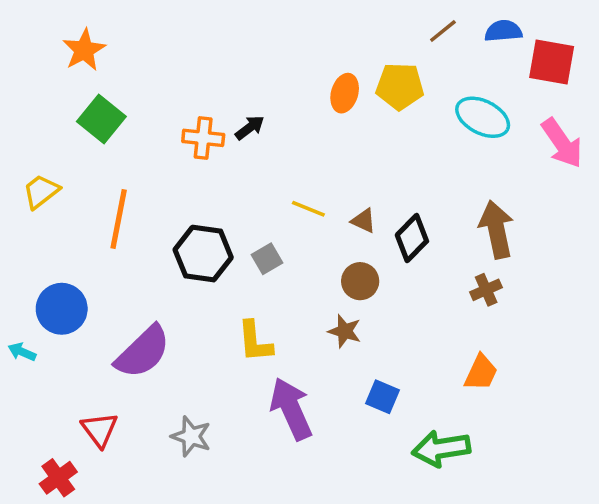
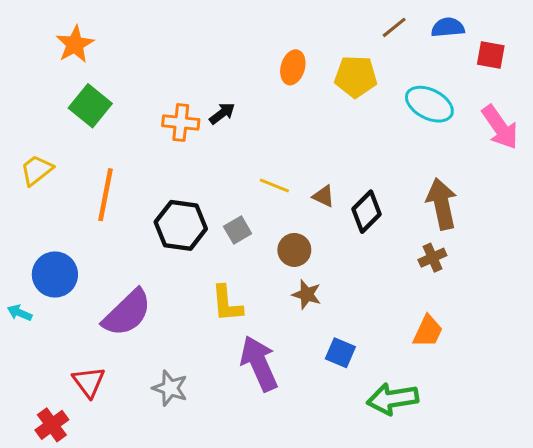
red square: (552, 62) -> (491, 55), size x0.7
orange ellipse: (345, 93) -> (293, 67), moved
brown circle: (360, 281) -> (294, 250), moved

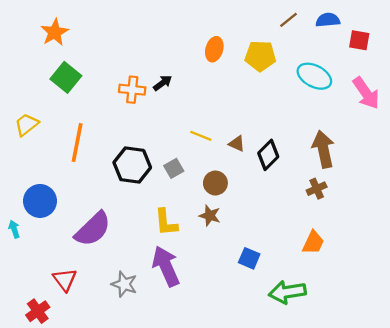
brown star: (307, 294) -> (210, 216), moved
cyan arrow: (20, 313) -> (14, 229), turned 48
purple arrow: (259, 364) -> (166, 266), moved

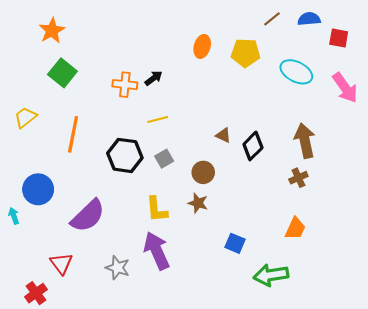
yellow line: (201, 136) -> (158, 119), moved, turned -36

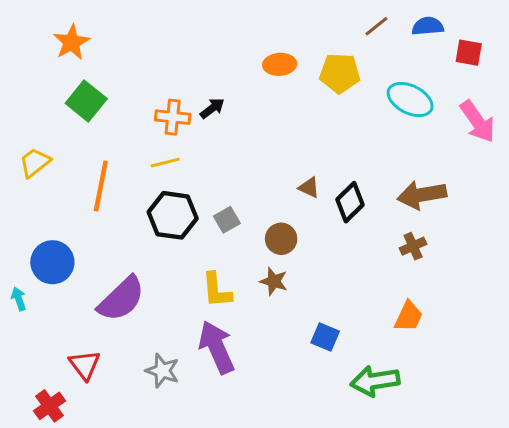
orange ellipse: (202, 46) -> (280, 64), turned 70
yellow line: (158, 119) -> (165, 163), moved
brown arrow: (305, 141) -> (422, 195), turned -88

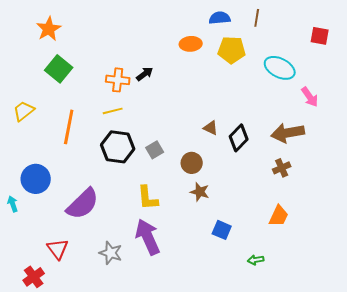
brown line: (376, 26) -> (257, 18), turned -42
blue semicircle: (428, 26) -> (220, 18), moved
pink arrow: (478, 122) -> (310, 97), moved, size x0.7
brown star: (274, 281) -> (200, 192), moved
green arrow: (375, 381) -> (256, 260), size x0.5

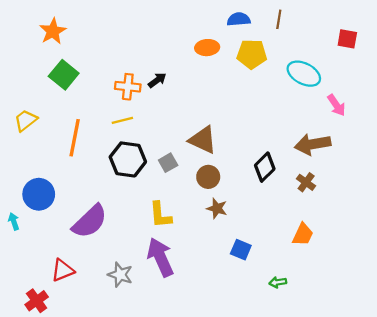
brown triangle: (211, 128) -> (203, 140), moved, size x1.8
black diamond: (239, 138) -> (265, 167), moved
brown cross: (282, 168) -> (306, 182), turned -30
red triangle: (58, 249) -> (63, 270), turned 45

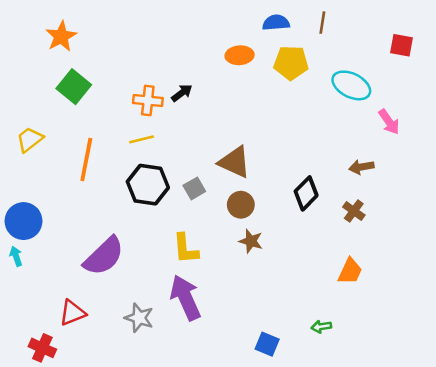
brown arrow: (313, 144) -> (361, 167), size x0.6
blue circle: (39, 194) -> (24, 221), moved
blue square: (241, 250) -> (267, 344), moved
red cross: (37, 301) -> (42, 348), turned -30

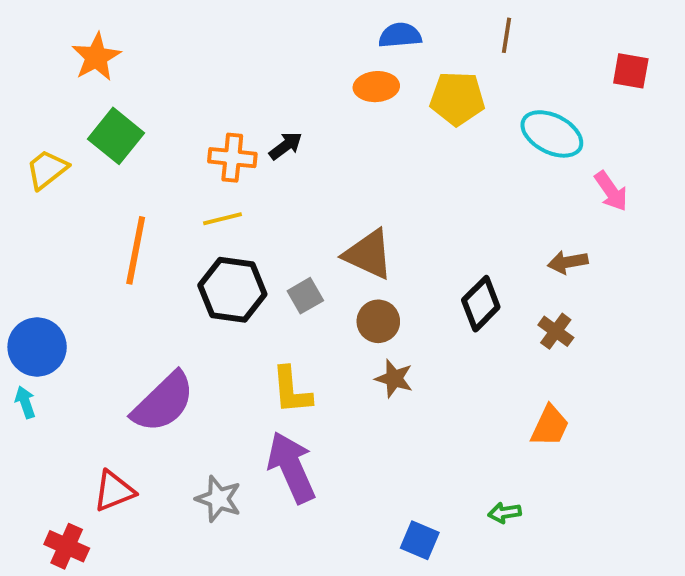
blue semicircle: (276, 23) -> (400, 35), moved
yellow trapezoid: (30, 139) -> (47, 169), moved

